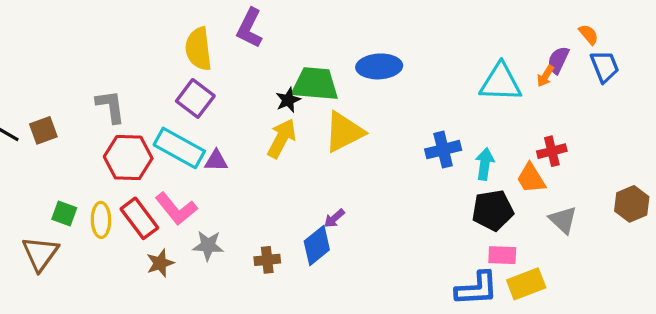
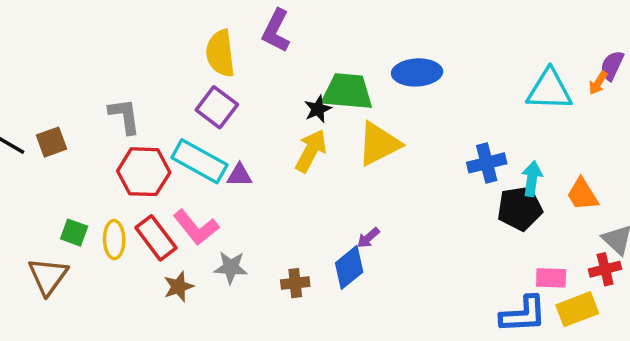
red cross: (552, 151) -> (605, 269), moved
black pentagon: (493, 210) -> (520, 208), moved

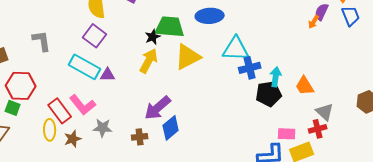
cyan triangle: (549, 90) -> (236, 49), moved
red hexagon: (144, 172) -> (21, 86), moved
purple arrow: (368, 238) -> (158, 108), moved, size x2.0
yellow ellipse: (114, 240) -> (50, 130), moved

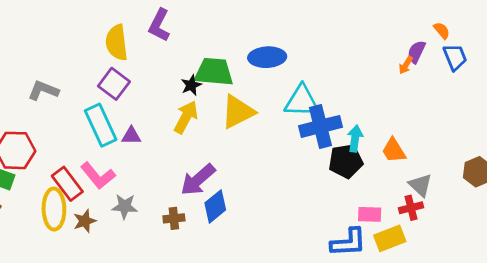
gray L-shape: (42, 41) -> (43, 90), turned -60
cyan rectangle: (85, 67) -> (101, 125), turned 36
blue cross: (250, 68) -> (320, 126), size x1.4
yellow ellipse: (50, 130) -> (54, 209), size x1.4

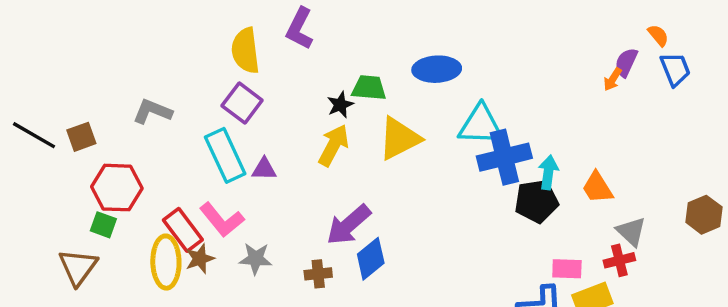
green trapezoid: (214, 72) -> (369, 88), size x0.7
brown star: (85, 221) -> (200, 259), moved

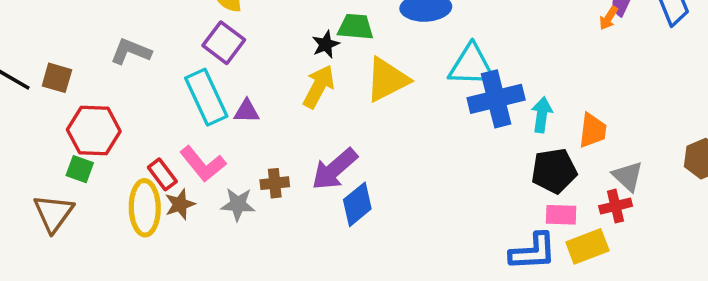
brown square: (81, 137) -> (57, 78), turned 36
orange trapezoid: (597, 188) -> (593, 130), turned -141
black pentagon: (536, 201) -> (554, 171), moved
red rectangle: (183, 230) -> (162, 174), size x0.7
brown cross: (318, 274) -> (275, 183), moved

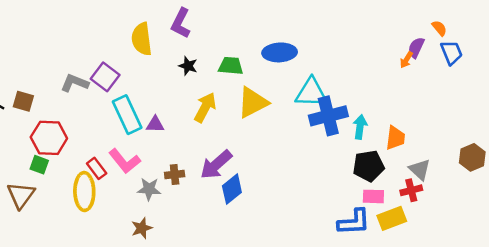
purple square: (224, 43) -> (105, 77), moved
black star: (326, 44) -> (188, 66), moved, turned -30
brown star: (180, 204) -> (142, 228), moved

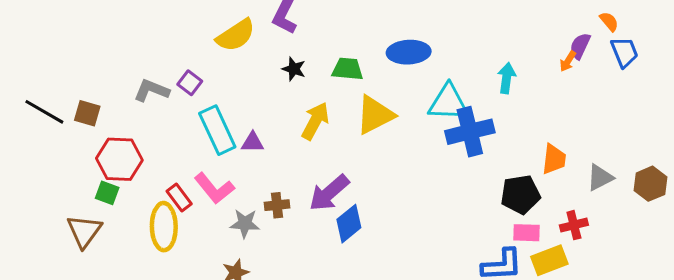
yellow semicircle: (142, 39) -> (236, 35), turned -116
purple square: (105, 77) -> (190, 83), size x0.7
cyan arrow: (360, 127) -> (507, 78), moved
gray triangle: (420, 170) -> (600, 178), moved, turned 50

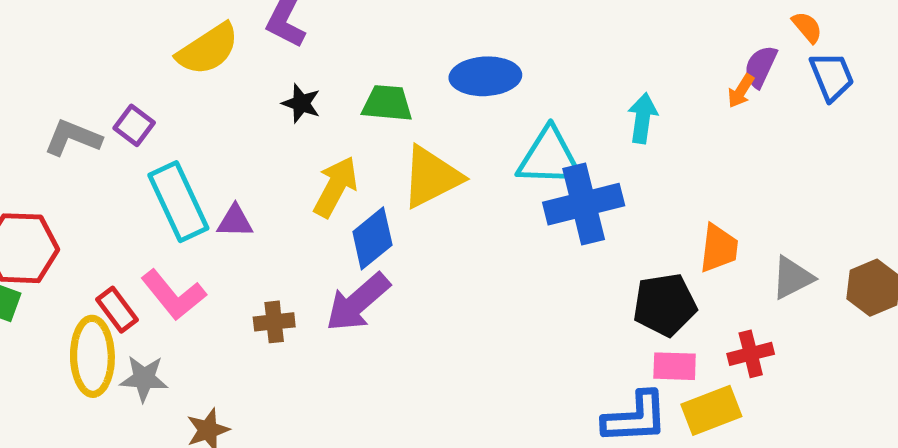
gray star: (245, 224) -> (144, 378), moved
blue diamond: (349, 224) -> (372, 238), moved

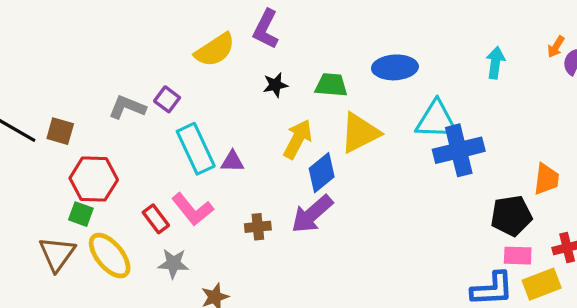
orange arrow: (741, 91) -> (556, 47), moved
black star: (301, 103) -> (275, 85), turned -30
cyan arrow: (643, 118) -> (495, 63), moved
yellow ellipse: (92, 356) -> (110, 256), moved, turned -39

